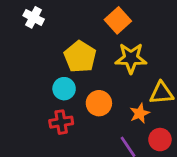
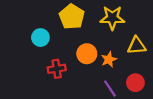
cyan circle: (64, 89) -> (40, 38), moved
orange star: (140, 113) -> (109, 60), moved

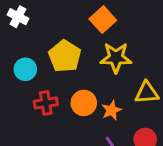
cyan circle: (40, 38) -> (25, 69), moved
red cross: (57, 69) -> (46, 103), moved

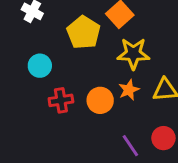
yellow pentagon: (65, 56) -> (84, 33), moved
orange star: (112, 110) -> (129, 90), moved

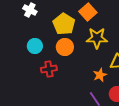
orange star: (129, 90) -> (100, 75), moved
orange circle: (100, 100) -> (65, 47), moved

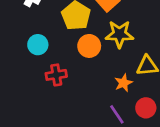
orange circle: (65, 47) -> (89, 46), moved

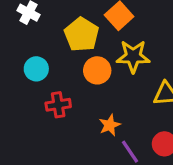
orange star: (123, 83) -> (110, 125), moved

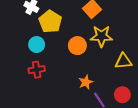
yellow pentagon: (82, 35) -> (50, 22), moved
red cross: (58, 105) -> (37, 70), moved

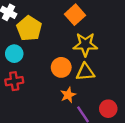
orange circle: (77, 46) -> (61, 67), moved
yellow triangle: (123, 61) -> (85, 72), moved

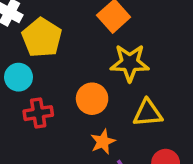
yellow triangle: (85, 72) -> (148, 113), moved
red cross: (14, 81) -> (38, 113), moved

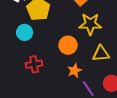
red cross: (38, 113) -> (34, 64), moved

